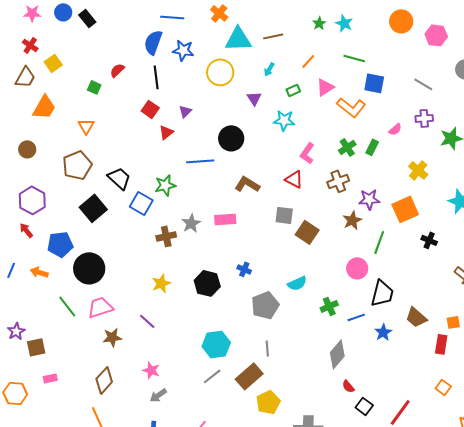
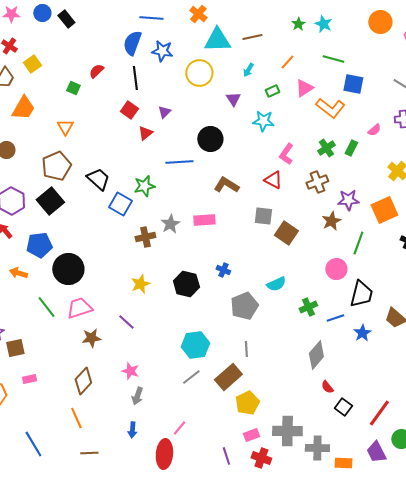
black square: (93, 208) -> (50, 201), moved
gray arrow: (158, 395) -> (137, 396), turned -36

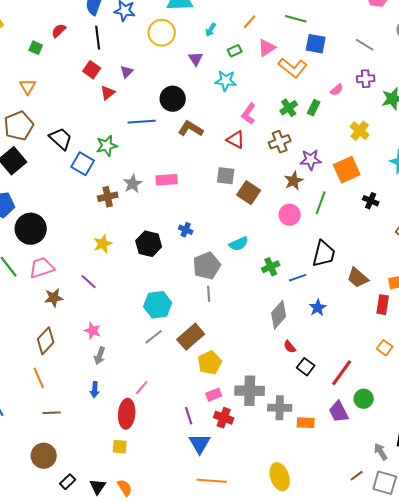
brown L-shape: (226, 185) -> (191, 129), moved
pink circle: (336, 269) -> (290, 215), moved
blue star: (362, 333) -> (318, 308), moved
gray line: (246, 349) -> (209, 294), moved

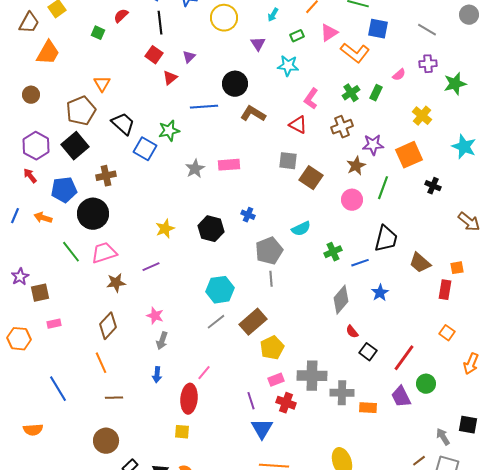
orange triangle: (28, 87) -> (102, 84), moved
brown cross: (108, 197) -> (106, 176), moved
purple line: (89, 282) -> (151, 267), turned -66

